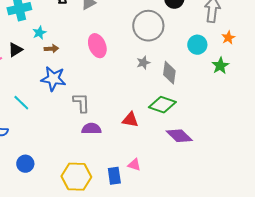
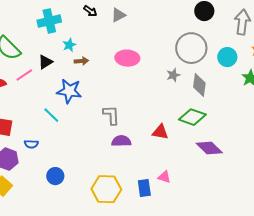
gray circle: (148, 26) -> (191, 48), moved
pink ellipse: (97, 46) -> (127, 58), turned -65
blue star: (53, 79) -> (69, 91), moved

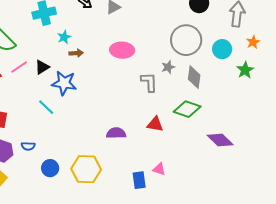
black triangle: (45, 62) -> (42, 67), moved
gray L-shape: (111, 115) -> (149, 82), moved
blue semicircle: (31, 144) -> (28, 146), moved
purple diamond: (209, 148) -> (220, 140), moved
yellow hexagon: (106, 189) -> (86, 169), moved

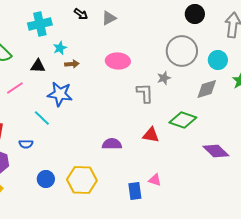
pink line: (19, 67) -> (15, 88), moved
black triangle: (42, 67) -> (38, 66), moved, turned 35
gray diamond: (194, 77) -> (207, 89), moved, turned 65
blue semicircle: (28, 146) -> (26, 144), moved

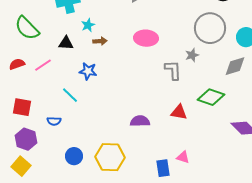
blue star: (60, 94) -> (88, 71), size x0.7

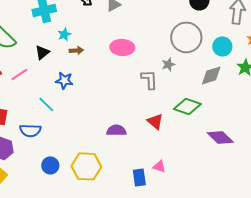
black triangle: (66, 43) -> (42, 52), turned -42
red triangle: (179, 112) -> (155, 121), turned 30
blue semicircle: (54, 121) -> (30, 130), size x1.5

